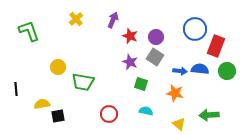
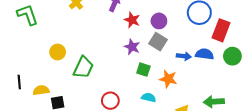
green trapezoid: (83, 82) -> (83, 68), turned -75
black line: (16, 89) -> (19, 82), moved
orange star: (175, 93) -> (168, 79), moved

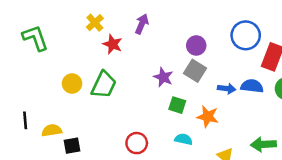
red star: (132, 20) -> (113, 44), moved
green trapezoid: (83, 68) -> (104, 85), moved

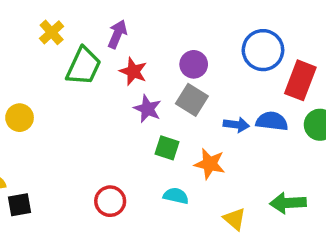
red star: (113, 44) -> (133, 71), moved
green trapezoid: (104, 85) -> (84, 66), moved

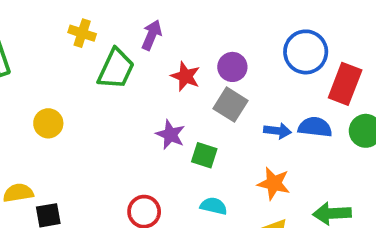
yellow cross: (52, 32) -> (82, 33), turned -30
red star: (133, 71) -> (185, 76), moved
purple star: (147, 109) -> (170, 135), moved
orange star: (210, 164) -> (274, 183), moved

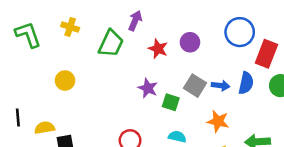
yellow cross: (82, 33) -> (70, 27), moved
gray square: (231, 105) -> (195, 86), moved
blue semicircle: (315, 127) -> (246, 83), turned 95

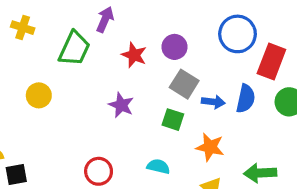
yellow circle: (65, 81) -> (39, 95), moved
gray square: (195, 86) -> (184, 84), moved
green square: (171, 102) -> (173, 120), moved

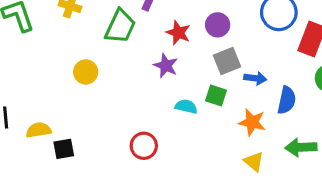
gray square: (184, 84) -> (227, 61), turned 36
blue semicircle: (246, 99) -> (287, 100), moved
purple star: (121, 105) -> (166, 66), moved
cyan semicircle: (158, 166) -> (186, 107), moved

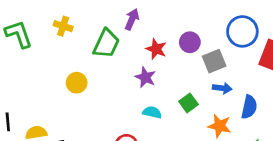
gray square: (227, 61) -> (214, 61), moved
green square: (216, 96) -> (189, 103), turned 36
cyan semicircle: (186, 107) -> (152, 112), moved

